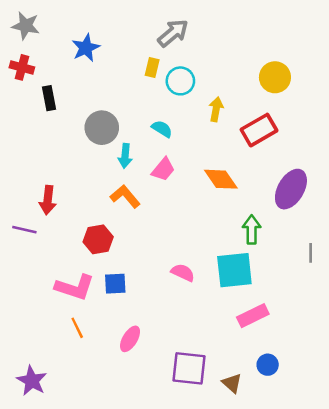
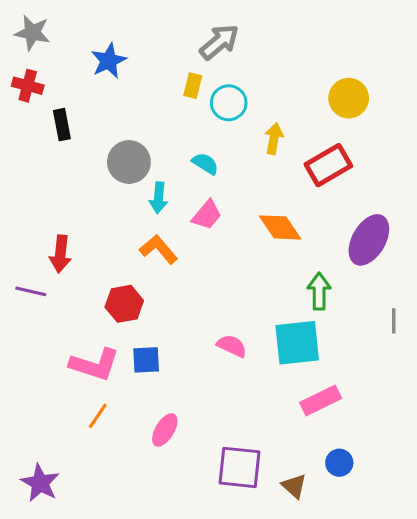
orange line: (77, 328) -> (98, 416), turned 60

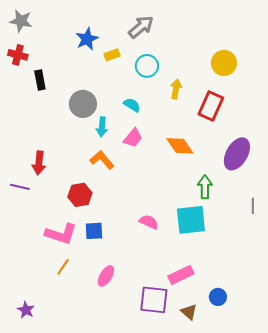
blue star: (109, 61) -> (87, 39), moved
yellow rectangle: (193, 86) -> (112, 55), moved, turned 56
red rectangle: (328, 165) -> (211, 106), turned -36
pink rectangle: (321, 400) -> (181, 275), moved
purple star: (40, 483) -> (26, 310), size x0.7

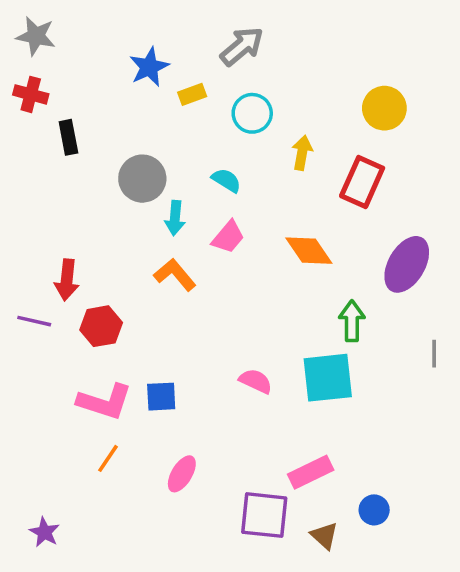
red hexagon: (80, 195) -> (101, 326), moved

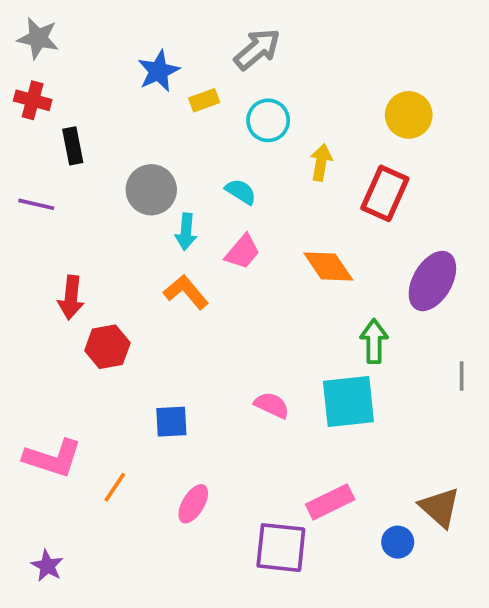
purple line: (34, 321) -> (36, 204), moved
pink L-shape: (105, 402) -> (53, 458), moved
brown triangle: (324, 536) -> (440, 507), moved, size x1.4

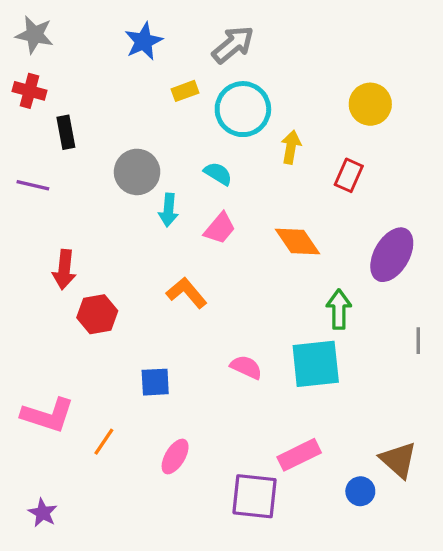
blue star: (159, 71) -> (144, 41), moved
cyan circle: (268, 120) -> (243, 109), size x1.4
red rectangle: (385, 193) -> (349, 175), size x0.7
orange L-shape: (186, 292) -> (187, 293), moved

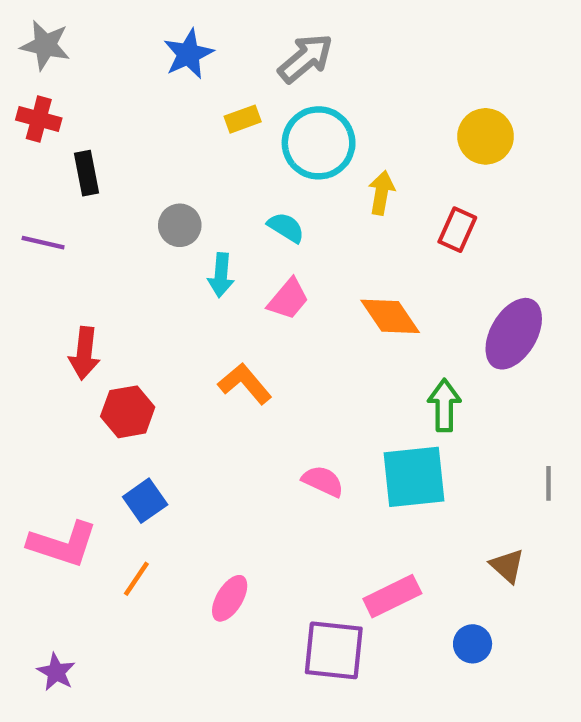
gray circle: (137, 172) -> (180, 225), size x0.7
gray line: (418, 341) -> (548, 483), moved
blue square: (155, 382) -> (145, 501), moved, turned -32
brown triangle: (398, 460) -> (507, 566), moved, size x0.7

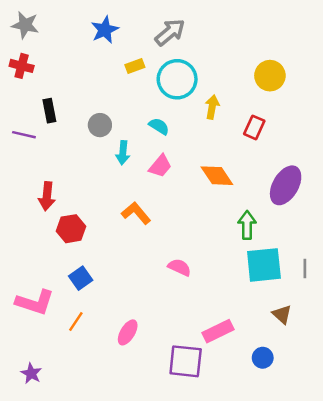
black rectangle: (86, 173) -> (49, 111), moved
cyan square: (414, 477) -> (264, 265), moved

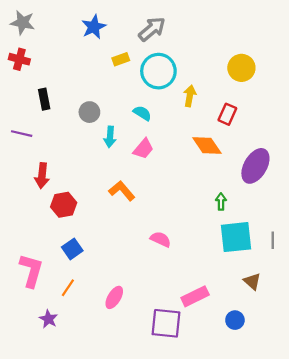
purple line: (24, 135) -> (22, 134), moved
orange diamond: (217, 176) -> (207, 145), moved
green arrow: (247, 225) -> (221, 202), size x0.7
pink L-shape: (35, 302) -> (31, 270), turned -92
purple star: (31, 373) -> (49, 319), moved

